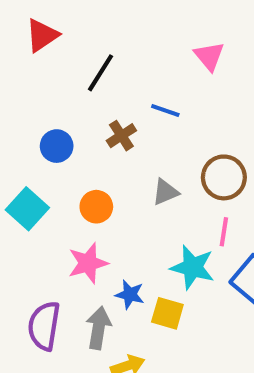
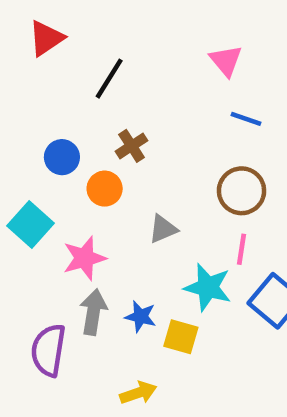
blue line: (165, 110) -> (246, 119), moved
gray triangle: (165, 192) -> (163, 229), moved
orange circle: (96, 207) -> (105, 189), moved
pink star: (88, 263) -> (84, 258), moved
gray arrow: (98, 328) -> (93, 312), moved

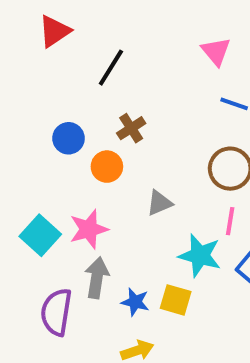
cyan square: (30, 224) -> (40, 235), moved
blue star: (140, 317) -> (135, 302), moved

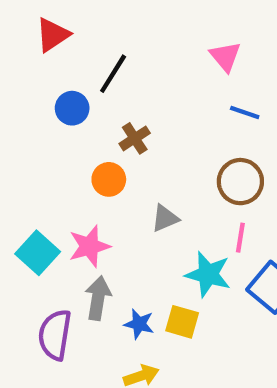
blue circle: (69, 138) -> (72, 108), moved

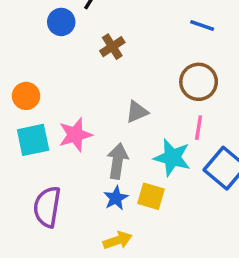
orange circle: (109, 179) -> (26, 96), moved
cyan square: (38, 253) -> (33, 140), turned 36
gray arrow: (98, 298) -> (118, 161), moved
blue star: (139, 324) -> (116, 198), turned 30

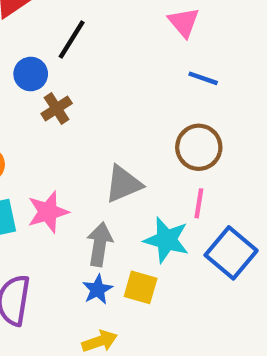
brown cross: (112, 47) -> (57, 108), moved
gray triangle: (137, 112) -> (123, 184), size x1.4

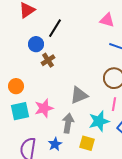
pink triangle: (184, 22) -> (107, 20), turned -35
cyan star: (166, 240) -> (99, 121), turned -30
blue star: (97, 290) -> (55, 144), moved

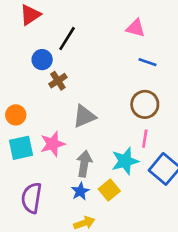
gray triangle: (79, 95) -> (84, 116), moved
yellow square: (87, 143) -> (109, 190), turned 35
blue star: (55, 144) -> (80, 191), moved

